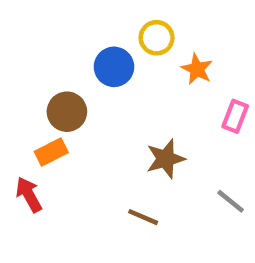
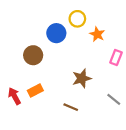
orange rectangle: (51, 152) -> (35, 91), moved

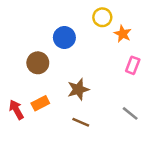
yellow circle: (77, 19) -> (102, 17), moved
orange star: (97, 34) -> (123, 34), moved
brown star: (82, 78) -> (78, 89), moved

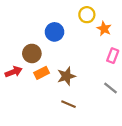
orange rectangle: (40, 103) -> (42, 73), moved
red arrow: (16, 110) -> (14, 72), moved, turned 98
gray line: (130, 113) -> (111, 88), moved

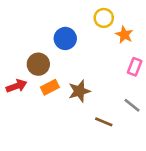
brown line: (69, 104) -> (104, 122), moved

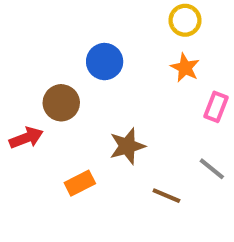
yellow circle: (104, 18) -> (185, 20), moved
orange star: (124, 35) -> (185, 68), moved
orange rectangle: (50, 87) -> (80, 183), moved

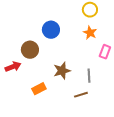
gray line: (212, 169) -> (89, 76), moved, turned 48
brown line: (166, 196) -> (81, 95), turned -40

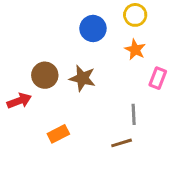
blue circle: (51, 30) -> (93, 28), moved
brown star: (62, 71) -> (82, 78), moved, turned 30

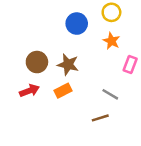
red arrow: (19, 101) -> (29, 91), moved
gray line: (134, 114) -> (110, 94), turned -56
orange rectangle: (58, 134) -> (63, 91), moved

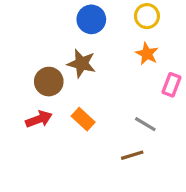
blue circle: (77, 24) -> (91, 19), moved
brown star: (68, 65) -> (81, 64), moved
orange rectangle: (63, 91) -> (83, 119), turned 70

